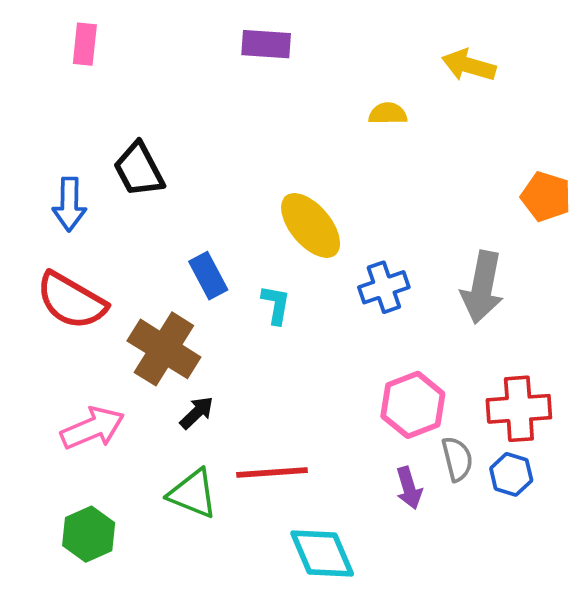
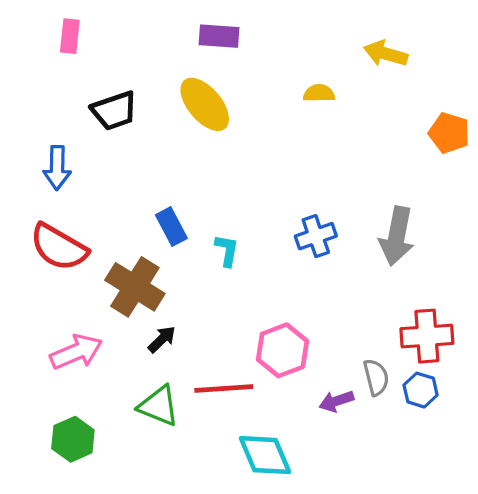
black trapezoid: (139, 170) -> (114, 111), moved, turned -81
orange pentagon: (546, 197) -> (449, 133), moved
yellow ellipse: (311, 225) -> (205, 104), moved
pink hexagon: (413, 405) -> (282, 350), moved
purple arrow: (409, 488) -> (336, 401), turned 88

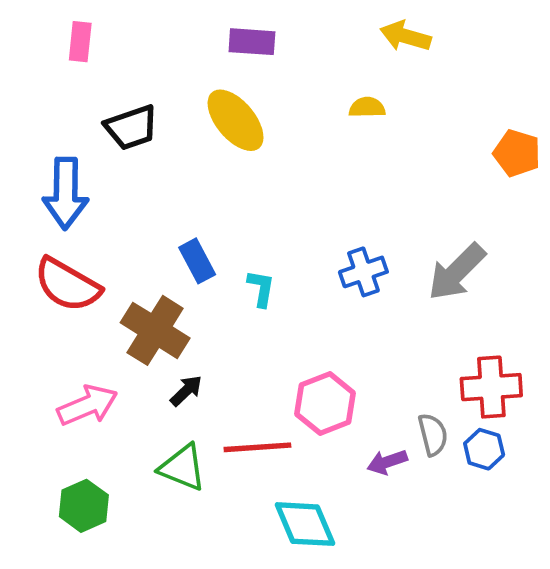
yellow arrow: (386, 54) -> (405, 36), moved
blue arrow: (57, 168) -> (66, 193), size x1.4
gray arrow: (397, 236) -> (457, 272), turned 34

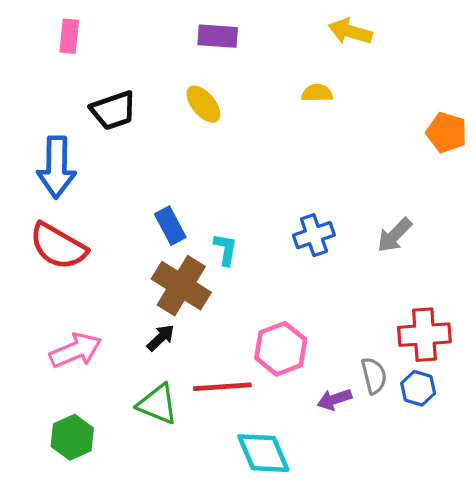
yellow ellipse: (236, 120) -> (203, 104), size x0.7
gray arrow: (457, 272) -> (394, 235), size x0.7
brown cross: (155, 330) -> (181, 286), moved

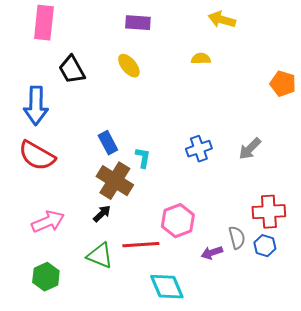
pink rectangle: (69, 36) -> (44, 23), size x1.6
black trapezoid: (113, 110) -> (72, 70), turned 80

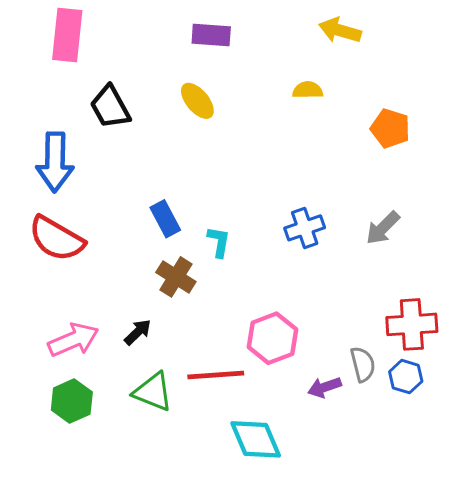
orange pentagon: (283, 84) -> (390, 128), moved
brown cross: (115, 181) -> (176, 277), size x0.7
black arrow: (102, 214) -> (138, 332), moved
green hexagon: (46, 277) -> (72, 401), moved

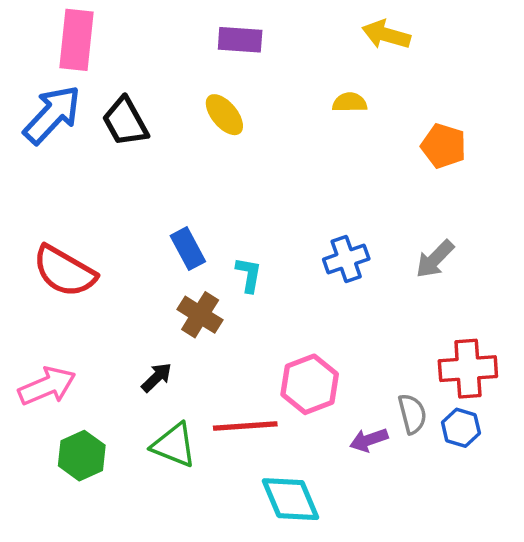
blue arrow: (55, 162) -> (52, 115), moved, turned -138
pink arrow: (73, 340) -> (47, 386), moved

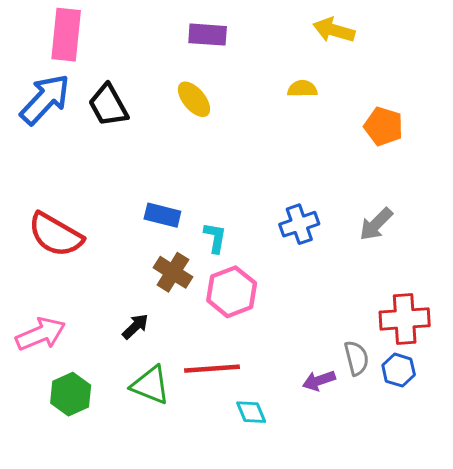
blue rectangle: (188, 249) -> (162, 215), turned -48
pink hexagon: (310, 384) -> (232, 292), moved
cyan diamond: (291, 499) -> (251, 412), moved, size x0.6

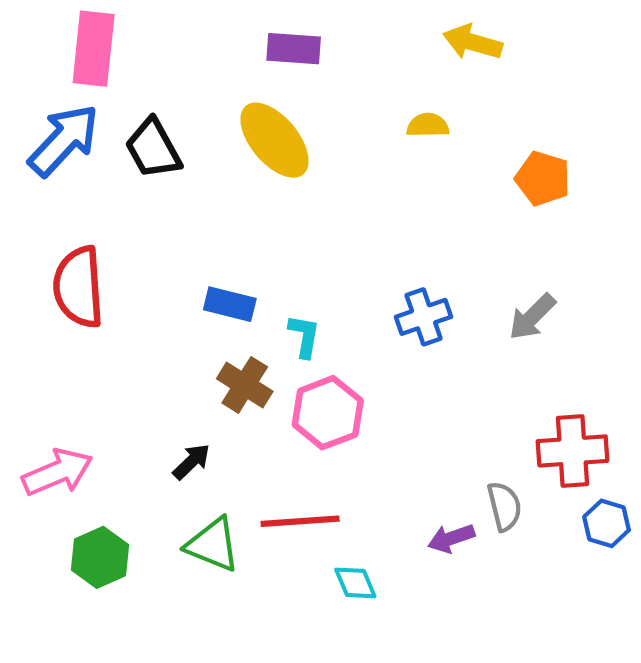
yellow ellipse: (194, 99) -> (274, 140), size x1.5
red semicircle: (56, 235) -> (79, 287), moved, turned 56
blue hexagon: (399, 370) -> (607, 523), moved

